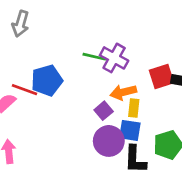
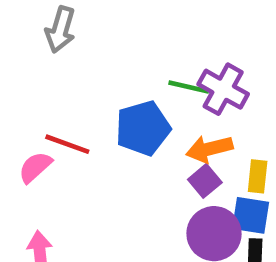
blue pentagon: (47, 80) -> (143, 128), moved
orange arrow: (123, 92) -> (209, 149), moved

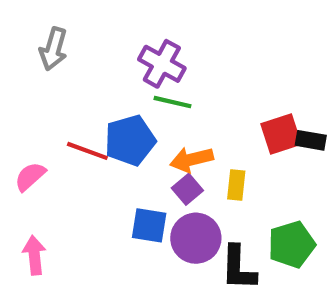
purple cross: (223, 89) -> (162, 64), moved
red line: (67, 144) -> (87, 151), moved
blue square: (251, 215) -> (149, 225), moved

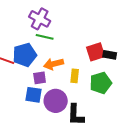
purple square: (187, 189) -> (40, 78), moved, turned 32
green pentagon: (292, 245) -> (101, 83), moved

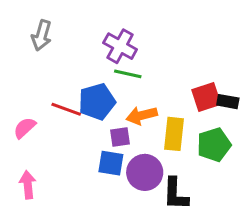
yellow rectangle: (75, 76) -> (174, 134), size x1.5

